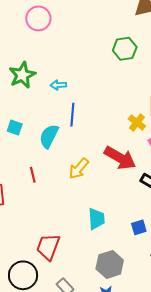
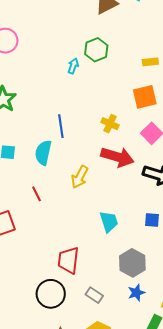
cyan arrow: (58, 85) -> (73, 66), moved, turned 126
yellow cross: (137, 123) -> (110, 124), moved
blue square: (139, 227) -> (152, 220), turned 35

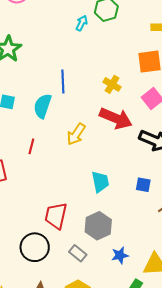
red line: (37, 194) -> (31, 146), turned 35
gray hexagon: (132, 263) -> (98, 226), moved

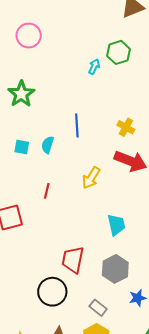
cyan semicircle: (42, 106) -> (48, 145), moved, size x0.7
gray rectangle: (78, 253) -> (98, 308), moved

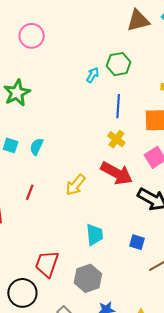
blue line: (77, 125) -> (118, 106), moved

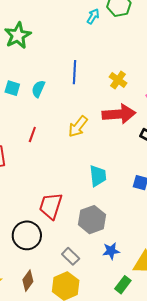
blue line: (118, 106) -> (74, 72), moved
red arrow: (117, 173) -> (119, 114), turned -32

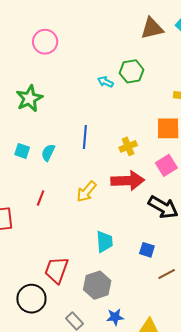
cyan arrow: (93, 16) -> (105, 82), turned -98
yellow cross: (118, 80) -> (128, 146), turned 30

